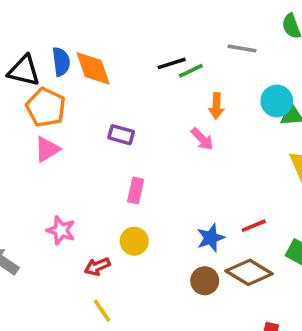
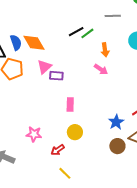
pink triangle: (47, 149) -> (44, 67), moved

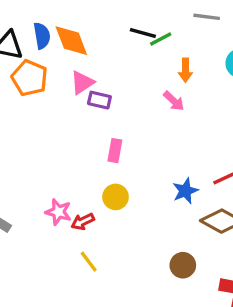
black line: (76, 32) -> (143, 33), turned 35
pink star: (34, 134) -> (58, 212), moved
brown circle: (117, 146) -> (183, 265), moved

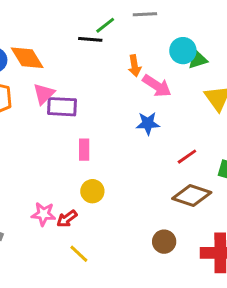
green line: (161, 39) -> (105, 25), moved
purple rectangle: (99, 100) -> (62, 107), size x1.4
pink arrow: (174, 101) -> (157, 86), moved, size x1.4
blue star: (185, 191) -> (148, 123), moved, turned 30

